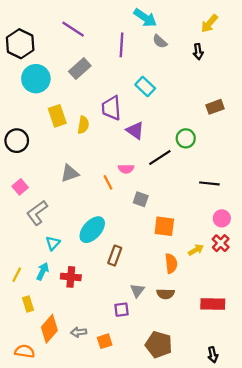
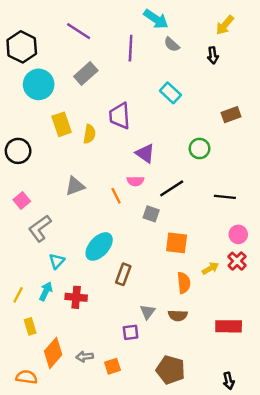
cyan rectangle: (145, 87) -> (170, 93), moved
purple triangle: (135, 130) -> (145, 153), moved
black line: (160, 158) -> (172, 188), moved

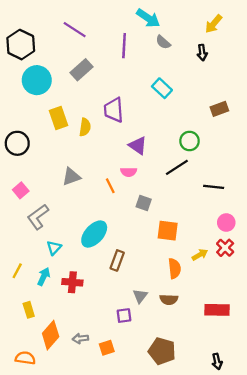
black line: (172, 188) -> (177, 167), moved
yellow line: (18, 295) -> (17, 271), moved

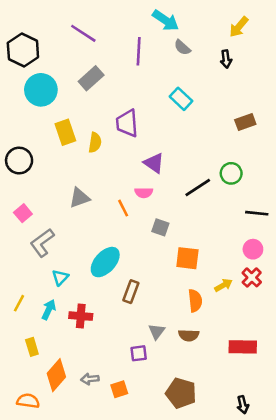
green circle: (189, 141) -> (231, 173), moved
black line: (214, 187) -> (257, 213), moved

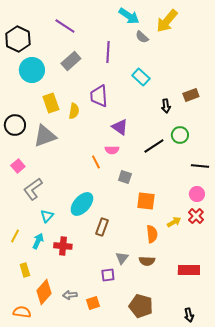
yellow arrow: (239, 27) -> (167, 21), moved, size x1.4
purple line: (139, 51) -> (108, 52), moved
black arrow: (226, 59) -> (166, 106), moved
gray triangle: (79, 198) -> (45, 136), moved, size x1.4

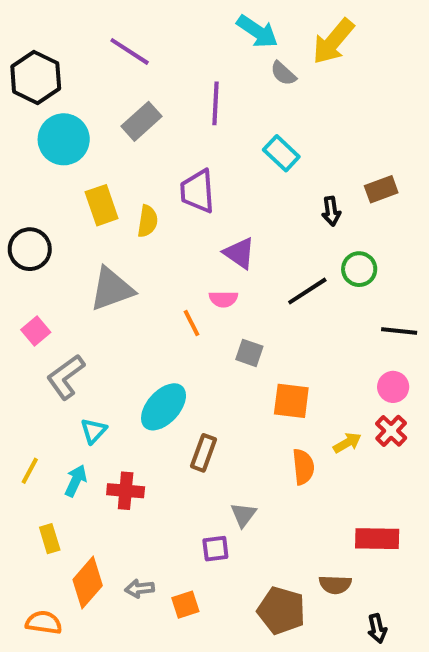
gray triangle: (45, 136) -> (112, 289), moved
brown semicircle: (147, 261) -> (335, 585), moved

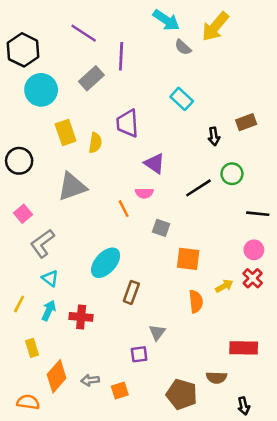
purple line: (215, 103) -> (121, 56), moved
cyan triangle: (94, 431) -> (50, 278), moved, turned -36

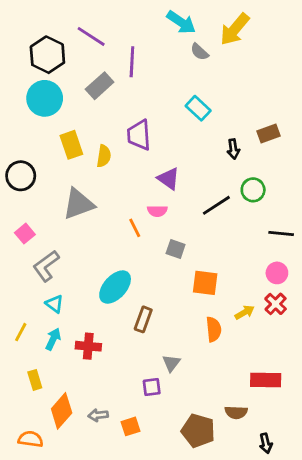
black hexagon: (23, 50) -> (47, 55), moved

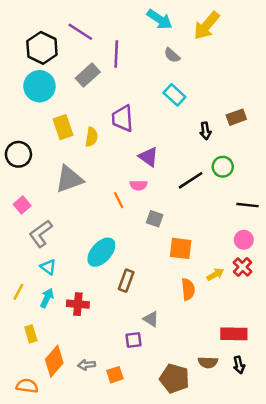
gray semicircle: (200, 52) -> (172, 55), moved
gray triangle: (171, 363) -> (151, 319), turned -35
black arrow: (266, 443) -> (239, 365), moved

